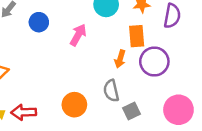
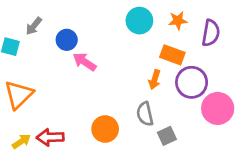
pink arrow: (78, 35) -> (85, 62), moved, turned -85
orange rectangle: (137, 36) -> (172, 55), turned -65
pink circle: (178, 110) -> (218, 108), moved

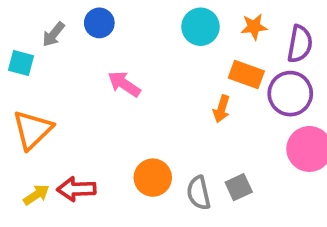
blue circle: (67, 40) -> (99, 23), moved
purple circle: (192, 82) -> (290, 94), moved
gray semicircle: (145, 114) -> (199, 193), moved

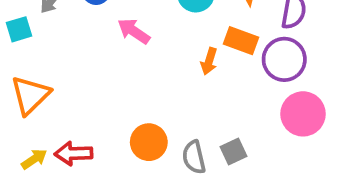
cyan square: (21, 63) -> (19, 29), turned -32
pink arrow: (124, 84) -> (134, 31), moved
orange arrow: (222, 109) -> (209, 61), moved

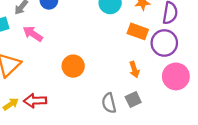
pink arrow: (134, 31) -> (33, 34), moved
orange arrow: (209, 61) -> (134, 70), moved, turned -35
orange circle: (149, 142) -> (73, 66), moved

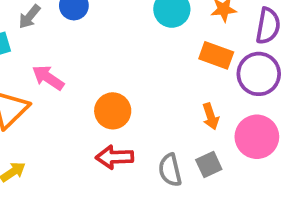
pink arrow: (33, 34) -> (48, 78), moved
pink circle: (176, 76) -> (257, 137), moved
red arrow: (35, 101) -> (115, 157), moved

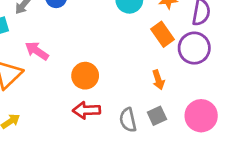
orange rectangle: (216, 55) -> (162, 34), turned 35
pink circle: (257, 137) -> (201, 116), moved

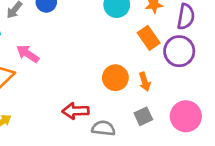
orange circle: (85, 76) -> (115, 78), moved
gray semicircle: (128, 120) -> (103, 128), moved, turned 110

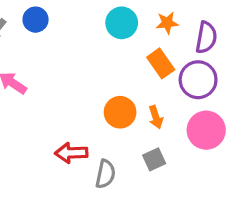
pink circle: (186, 116) -> (206, 130), moved
gray semicircle: (103, 128) -> (105, 174), turned 95

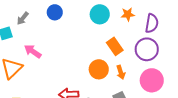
blue circle: (36, 20) -> (55, 12), moved
orange rectangle: (161, 63) -> (115, 46), moved

